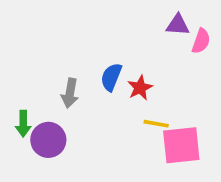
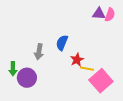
pink semicircle: (201, 41) -> (110, 15), moved
red star: (140, 88) -> (77, 60), moved
pink square: (181, 145) -> (101, 81), turned -35

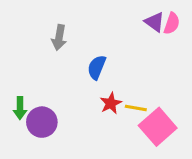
purple triangle: (99, 14) -> (155, 22), turned 32
gray arrow: (39, 52) -> (59, 38), moved
red star: (77, 60) -> (111, 103), moved

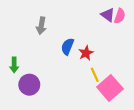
red star: (111, 103) -> (86, 53), moved
green arrow: (20, 108) -> (14, 65), moved
yellow line: (136, 108) -> (95, 75), turned 56

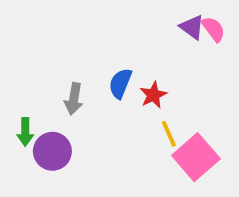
pink semicircle: (120, 16) -> (213, 29), turned -56
gray arrow: (41, 26) -> (74, 99), moved
green arrow: (14, 65) -> (25, 132), moved

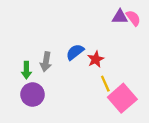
purple triangle: (192, 27) -> (120, 17), turned -35
blue semicircle: (120, 83) -> (75, 52), turned 30
green arrow: (25, 132) -> (26, 70), moved

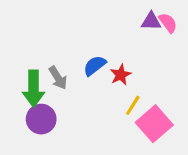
gray arrow: (46, 62) -> (58, 78), turned -42
green arrow: (26, 70) -> (34, 89), size x1.6
yellow line: (105, 84) -> (133, 105), turned 56

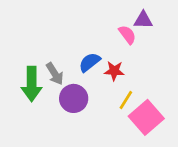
pink semicircle: (168, 23) -> (127, 35), moved
red star: (121, 75) -> (114, 71), turned 30
purple circle: (41, 119) -> (74, 98), moved

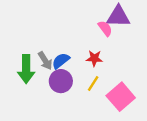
purple triangle: (143, 20) -> (118, 16), size x1.5
blue semicircle: (90, 62) -> (61, 61), moved
yellow line: (126, 100) -> (93, 83), moved

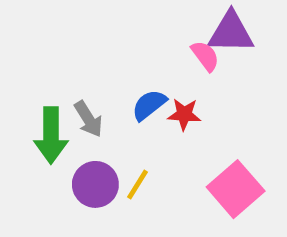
blue semicircle: (61, 61) -> (149, 105), moved
purple circle: (61, 81) -> (95, 184), moved
yellow line: (93, 83) -> (137, 184), moved

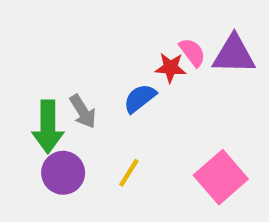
purple triangle: (231, 32) -> (234, 54), moved
red star: (184, 114) -> (170, 68), moved
purple circle: (95, 184) -> (63, 173), moved

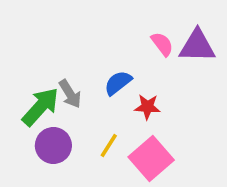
red star: (170, 68) -> (147, 107), moved
green arrow: (48, 127) -> (40, 107), turned -138
pink square: (221, 177) -> (151, 158), moved

